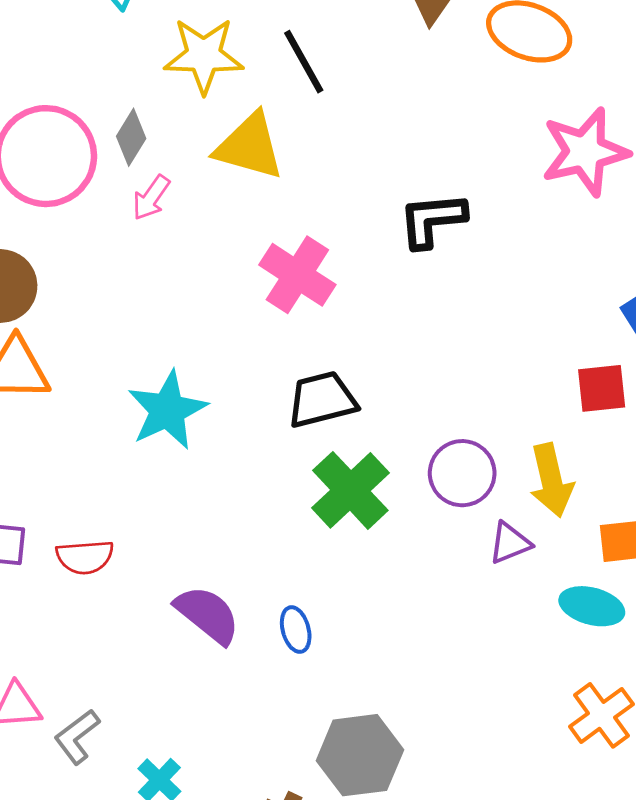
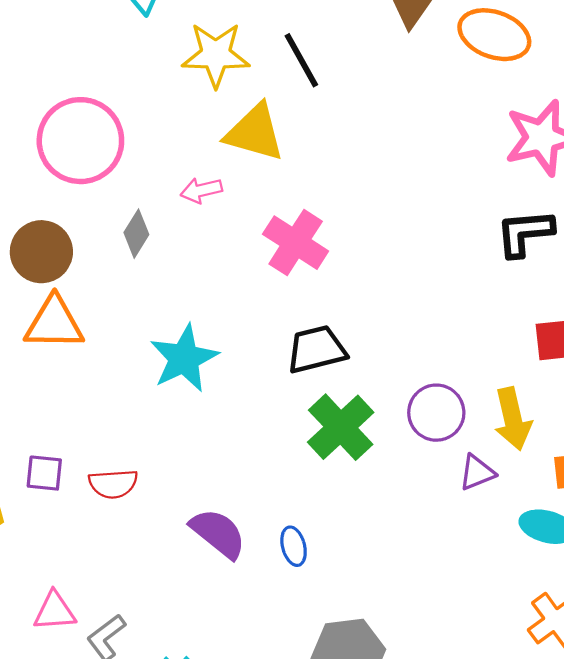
gray diamond: (131, 137) -> (136, 234), moved
pink arrow: (151, 198) -> (201, 190), moved, turned 42
black L-shape: (432, 220) -> (525, 233), moved

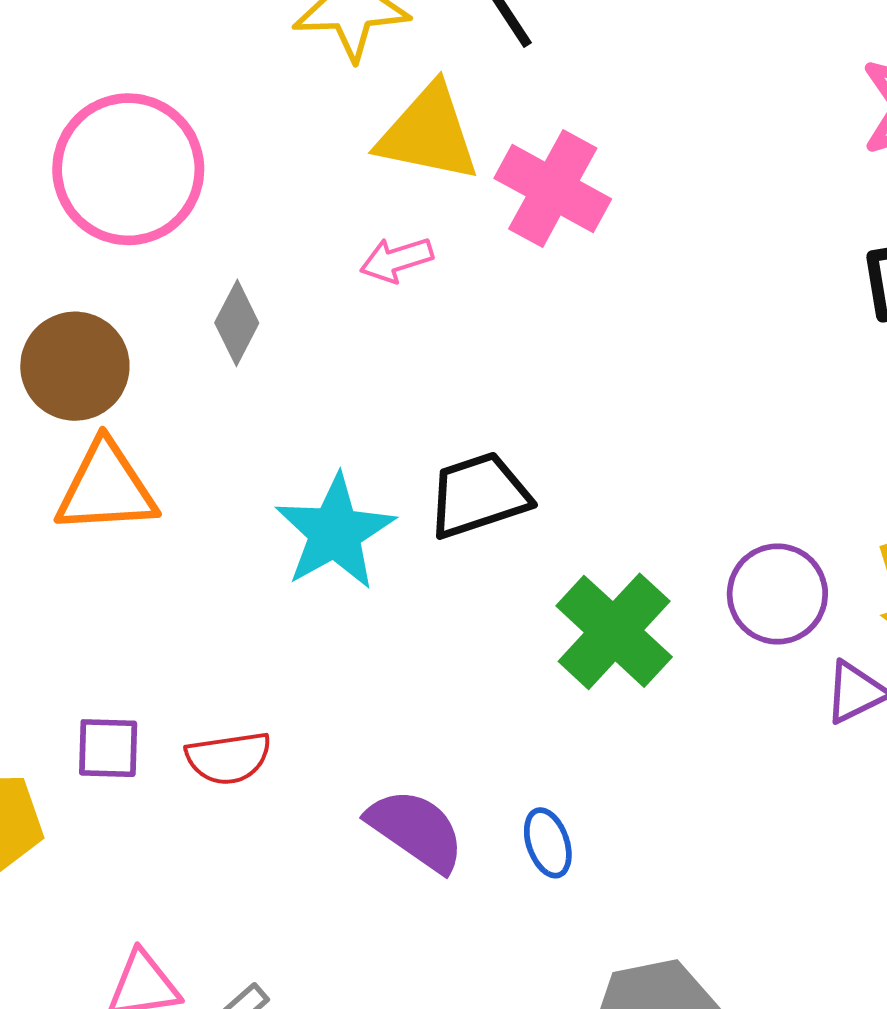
pink arrow: (201, 190) -> (396, 260), moved
pink cross: (296, 243) -> (553, 189), moved
black trapezoid: (316, 349) -> (479, 495), moved

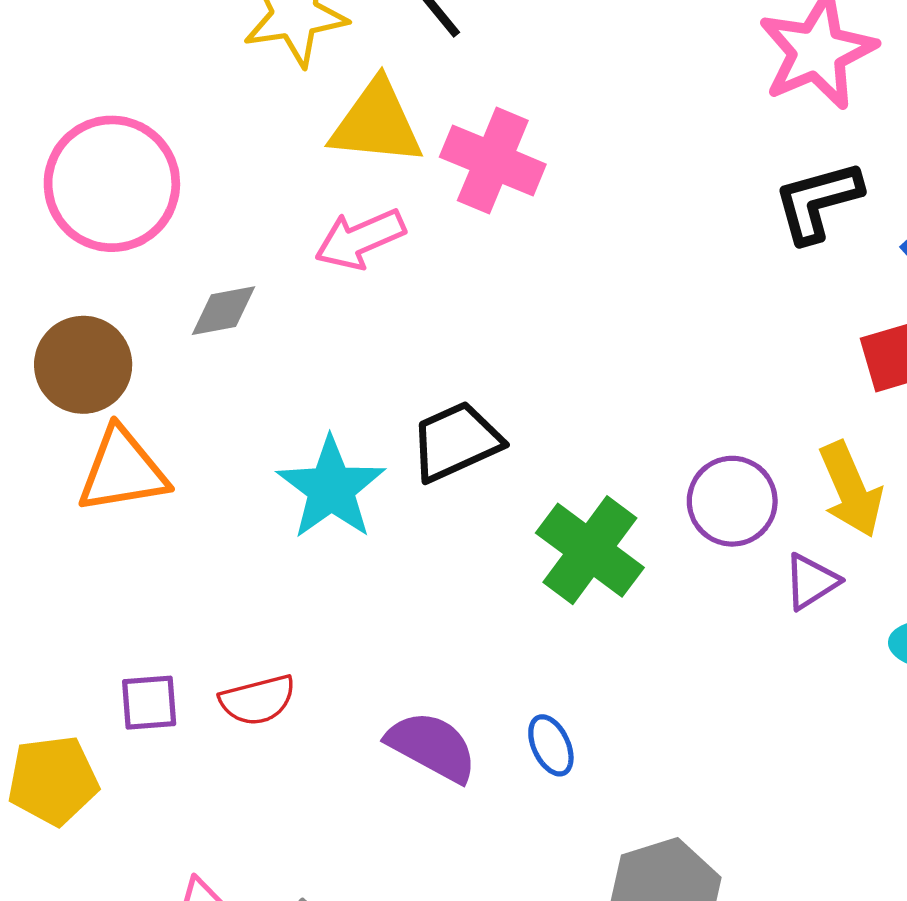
pink arrow: (396, 260) -> (360, 239), size x1.4
gray diamond: (237, 323) -> (224, 311), turned 58

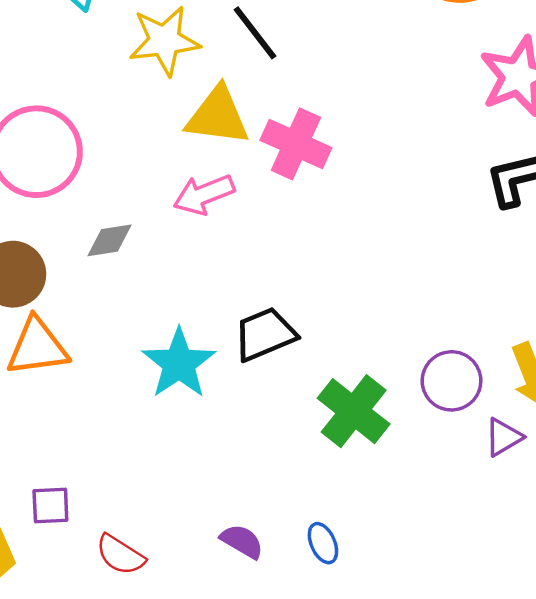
red semicircle: (258, 700) -> (120, 555), moved, turned 45
purple semicircle: (432, 747) -> (242, 541), size x0.7

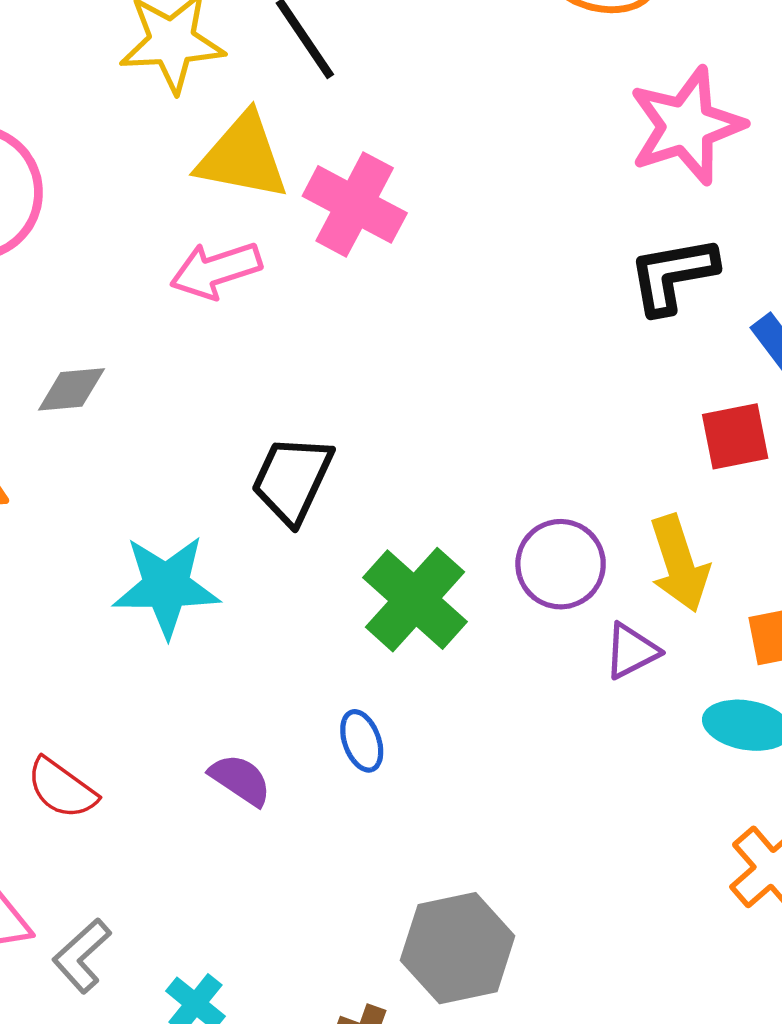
gray diamond: (109, 240) -> (71, 389), moved
black trapezoid: (265, 334) -> (292, 480), turned -46
cyan star: (179, 363) -> (166, 586), moved, turned 30
blue ellipse: (323, 543) -> (362, 741), moved

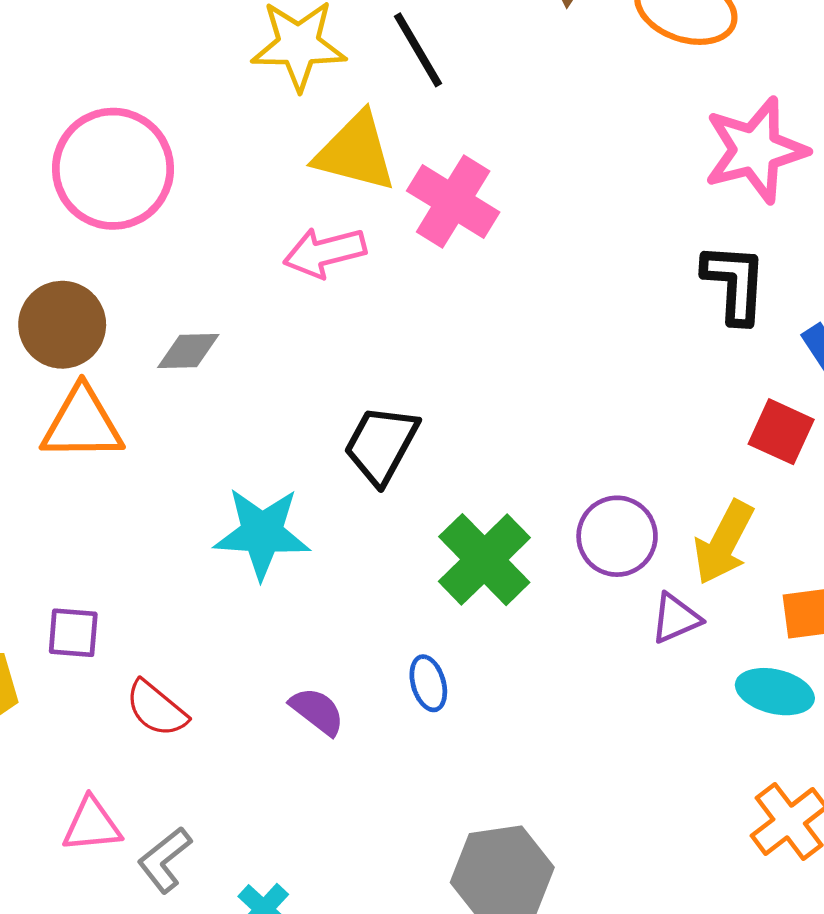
black L-shape: (673, 275) -> (735, 283), turned 100
red square: (735, 436) -> (781, 432), turned 32
yellow arrow: (679, 564) -> (724, 543), turned 42

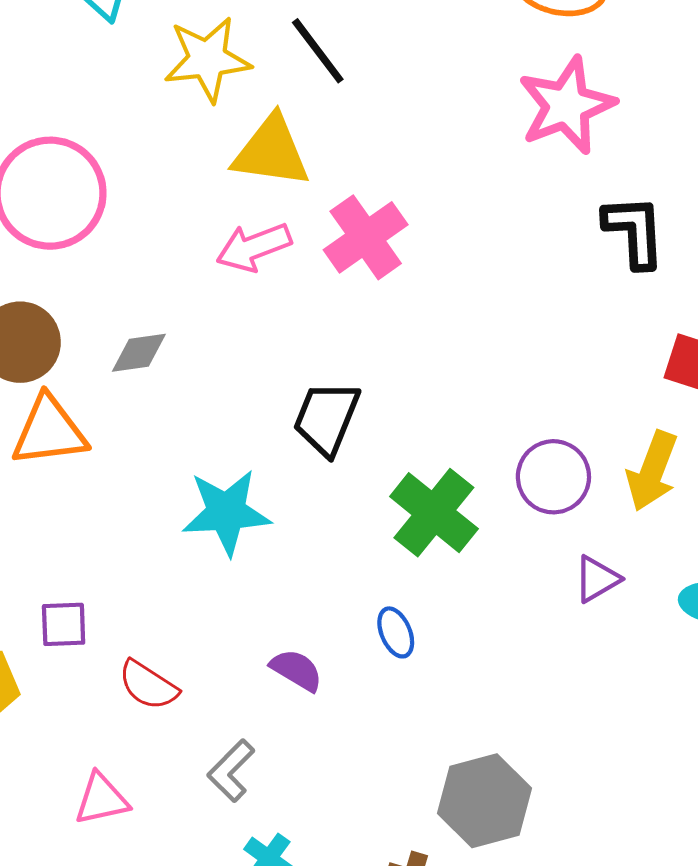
pink star: (755, 150) -> (567, 105), moved
pink cross: (453, 201) -> (366, 237), moved, turned 30
purple triangle: (676, 618) -> (597, 579), moved
gray L-shape: (165, 860) -> (231, 771), moved

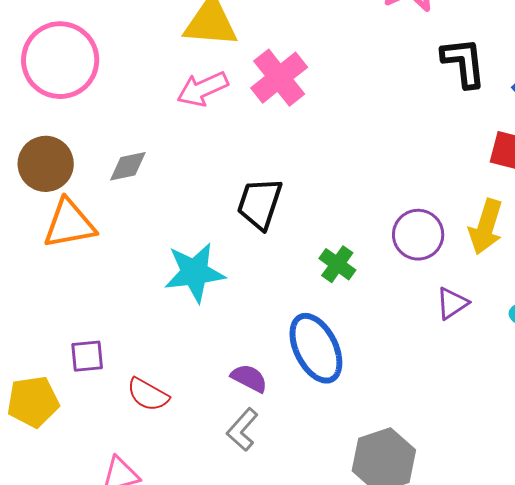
green cross: (434, 513) -> (337, 264), size x0.6
blue ellipse: (396, 632) -> (316, 348), size x2.0
gray L-shape: (231, 771) -> (242, 430), moved

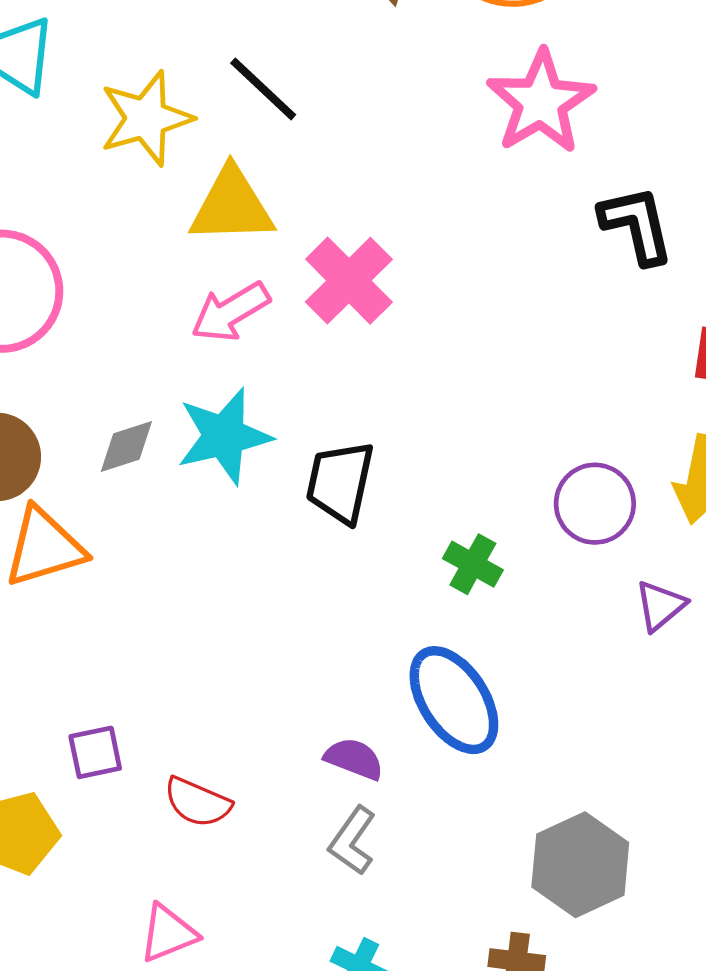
cyan star: (195, 272) -> (224, 436), moved

